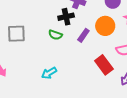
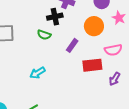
purple rectangle: (83, 35) -> (72, 45), moved
red rectangle: (104, 65) -> (92, 65), turned -60

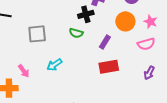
pink star: (119, 18) -> (150, 22), moved
red rectangle: (92, 65) -> (109, 67), moved
cyan arrow: (38, 73) -> (54, 65), moved

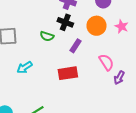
black cross: (86, 14) -> (65, 22), moved, turned 35
pink semicircle: (146, 44) -> (106, 62), moved, turned -108
red rectangle: (109, 67) -> (68, 73), moved

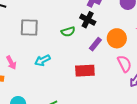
orange circle: (96, 26) -> (117, 38), moved
green semicircle: (47, 36) -> (68, 32), turned -40

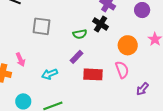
purple rectangle: (95, 44) -> (76, 57), moved
cyan arrow: (42, 60) -> (50, 74), moved
pink semicircle: (124, 64) -> (122, 70), moved

